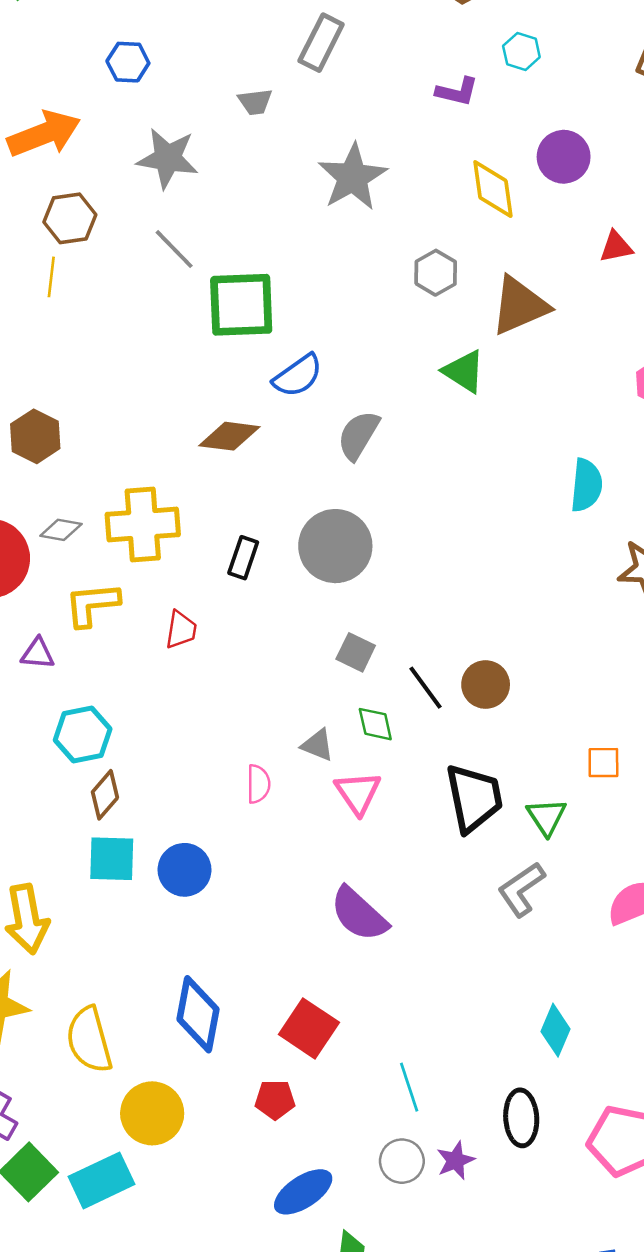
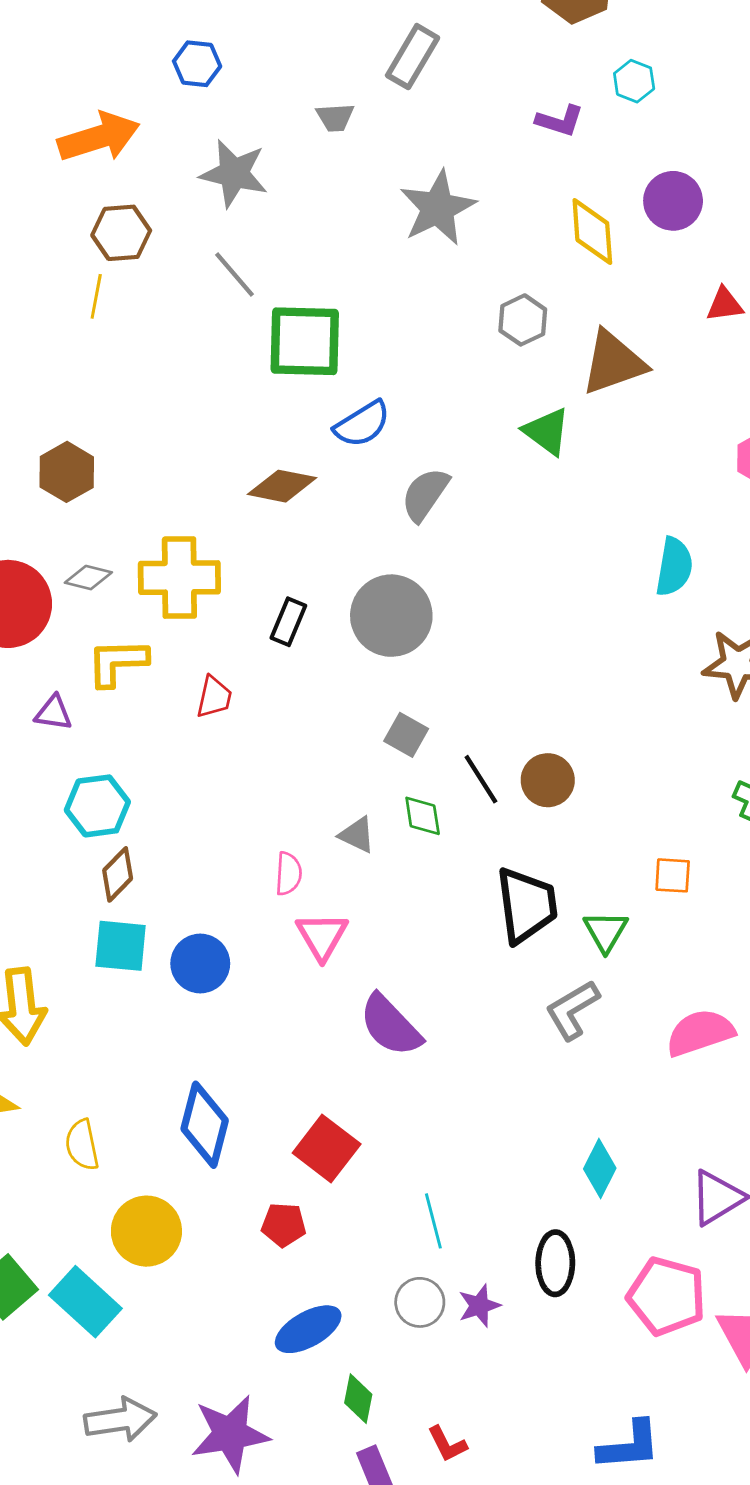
pink triangle: (358, 793) -> (322, 936), moved
yellow semicircle: (89, 1040) -> (82, 1145), size x0.7
cyan rectangle: (102, 1180) -> (85, 1302), turned 64

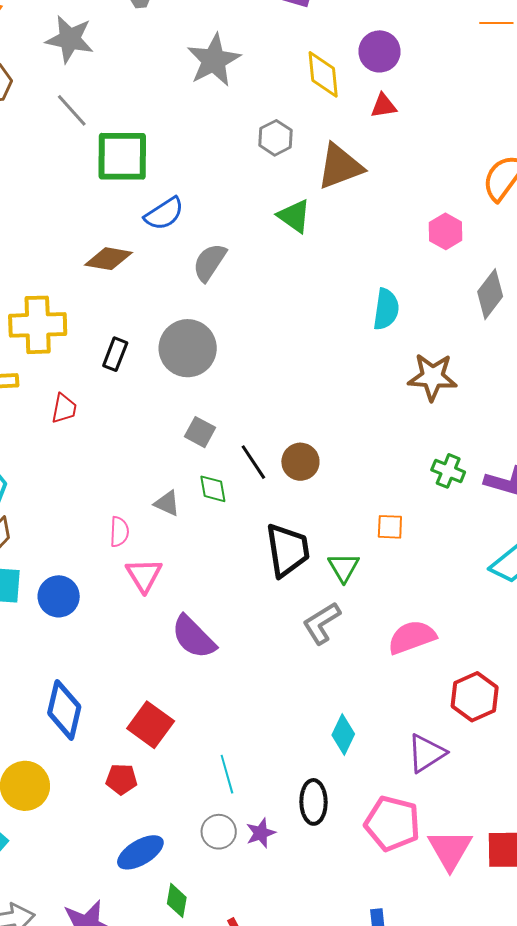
red triangle: (725, 305) -> (383, 106), moved

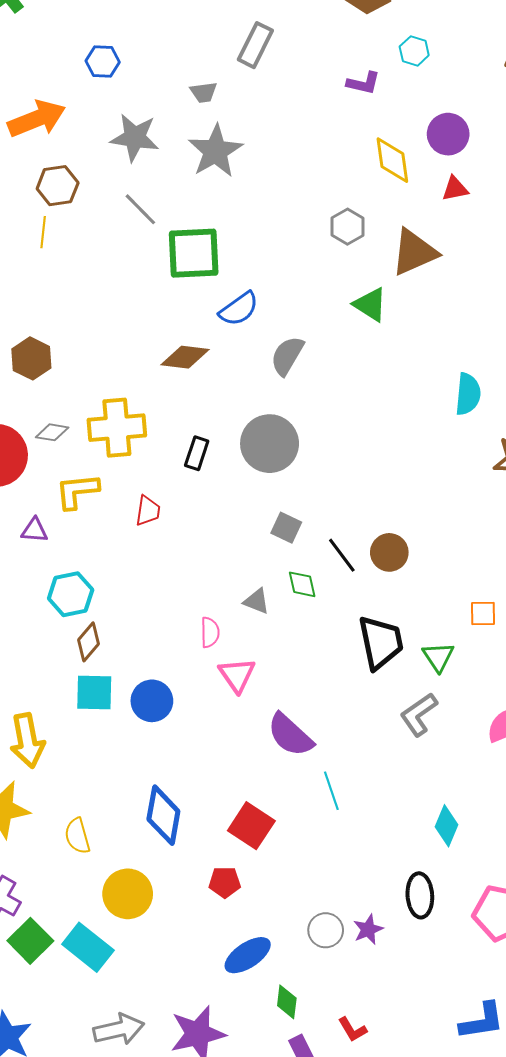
gray star: (214, 60) -> (215, 151), moved
cyan line: (227, 774) -> (331, 791), moved

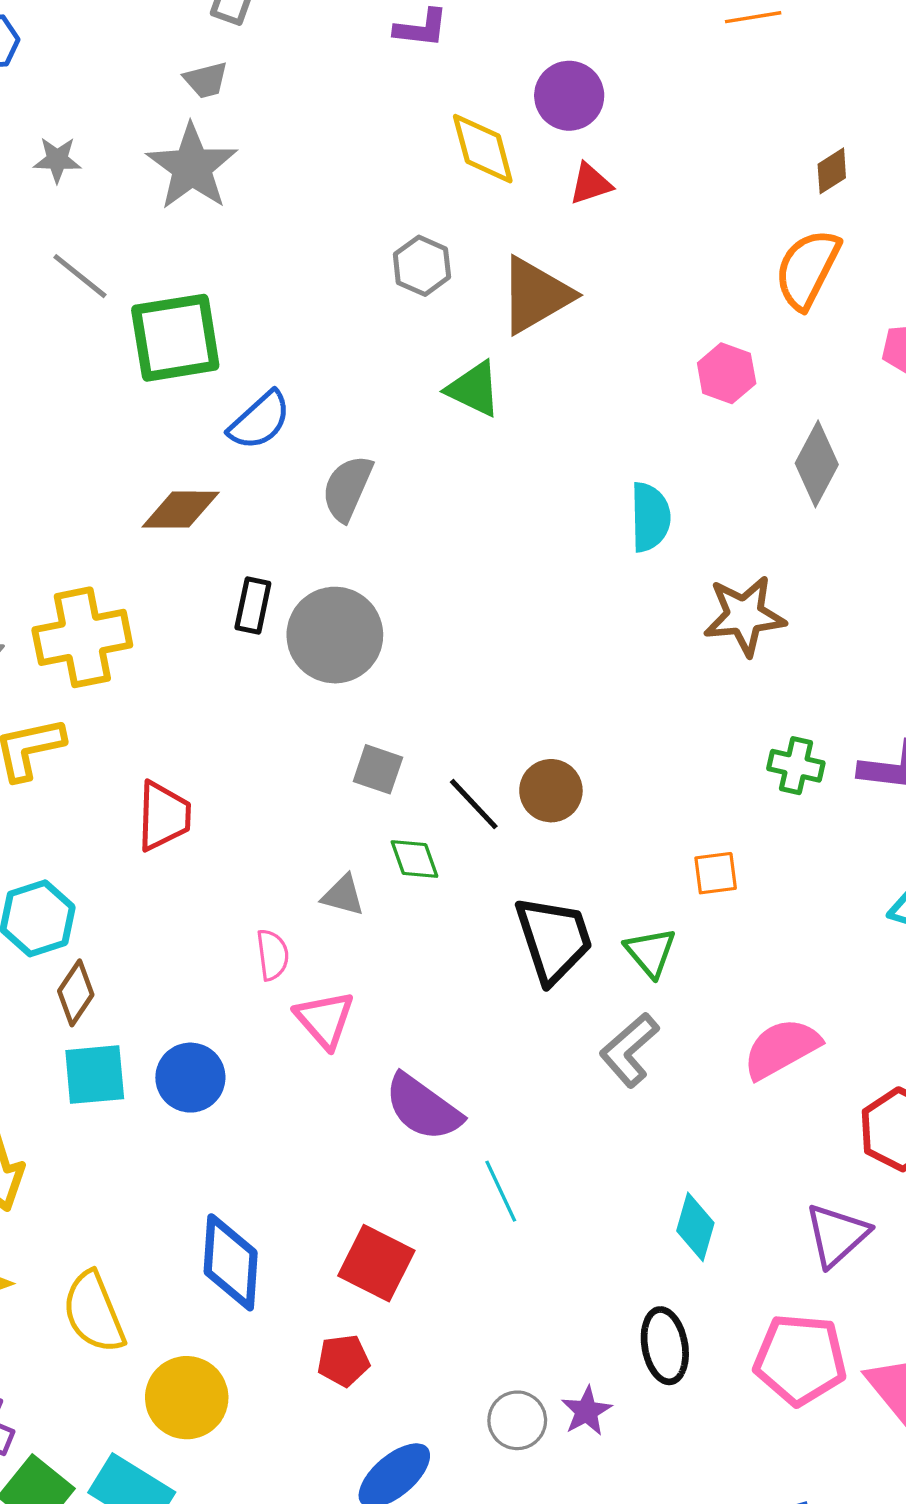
gray trapezoid: (204, 92) -> (206, 80), moved
gray star: (135, 138) -> (57, 160), size x0.6
black rectangle: (197, 453) -> (253, 605), moved
red trapezoid: (148, 511) -> (164, 816), moved, size x1.4
yellow semicircle: (77, 836) -> (94, 1312), size x1.4

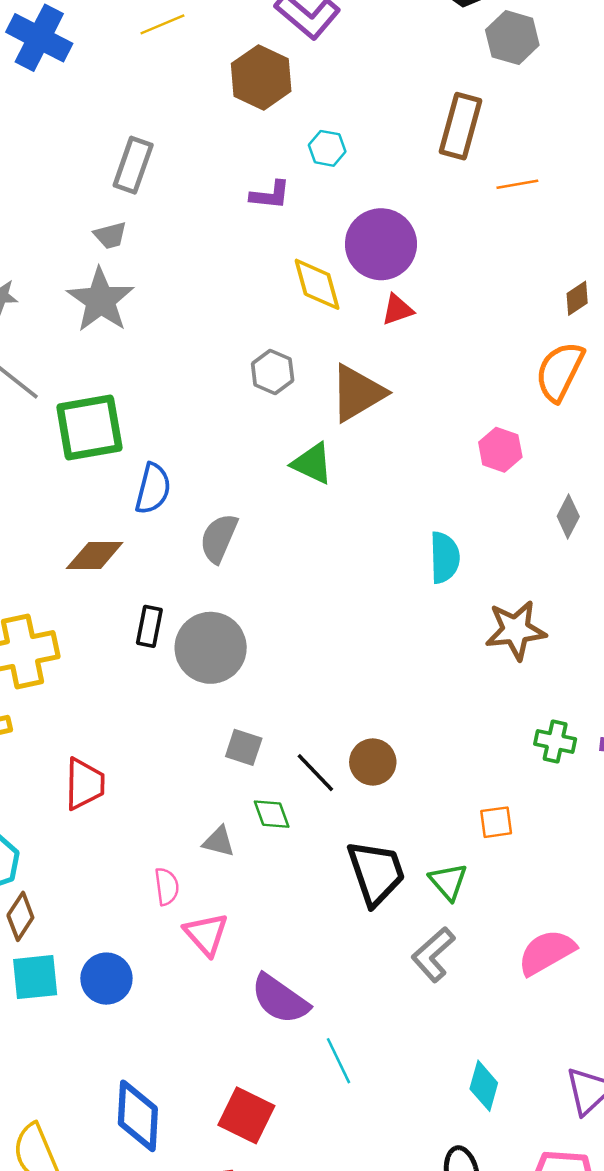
purple circle: (569, 96) -> (381, 244), size x1.4
blue semicircle: (260, 421) -> (153, 489), turned -33
gray diamond: (817, 464) -> (568, 516), size x0.7

